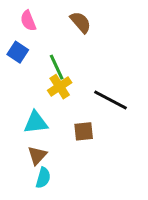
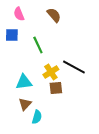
blue square: (18, 52) -> (12, 35), turned -32
yellow cross: (60, 87) -> (51, 72), moved
cyan semicircle: (43, 178) -> (37, 117), moved

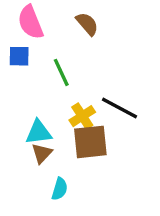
pink semicircle: (19, 14) -> (30, 22), size x1.5
brown square: (56, 88) -> (90, 142), size x1.6
brown triangle: (25, 104) -> (42, 153), moved

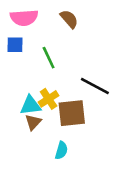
pink semicircle: (30, 22) -> (24, 18), turned -72
yellow cross: (82, 116) -> (49, 99), moved
cyan semicircle: (60, 189) -> (61, 150), moved

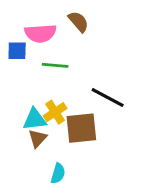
pink semicircle: (24, 18) -> (40, 33), moved
green line: (49, 58) -> (55, 65), turned -60
cyan semicircle: (61, 150) -> (58, 173), moved

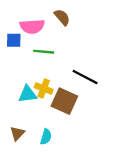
yellow cross: (55, 112) -> (44, 88), turned -36
brown square: (81, 128) -> (64, 101), turned 30
brown triangle: (38, 138) -> (17, 133), moved

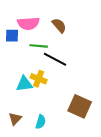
brown semicircle: (62, 17) -> (59, 25), moved
black line: (85, 77) -> (55, 59), moved
brown square: (64, 101) -> (80, 106), moved

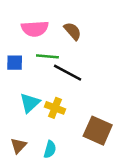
blue square: (12, 36) -> (15, 63), moved
yellow cross: (39, 79) -> (55, 108), moved
cyan triangle: (24, 84) -> (30, 103), turned -36

